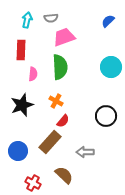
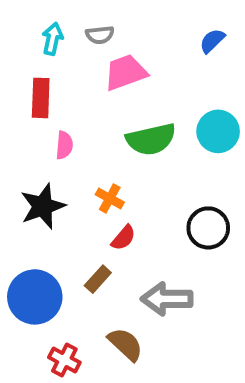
green semicircle: (60, 67) -> (151, 139), moved, turned 80
brown rectangle: (50, 142) -> (98, 279), size x0.6
blue circle: (18, 151) -> (35, 297), size x1.4
gray arrow: (85, 152) -> (167, 299), size x1.4

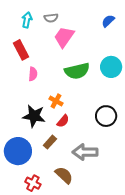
pink trapezoid: (125, 72) -> (64, 37), turned -35
red rectangle: (41, 98) -> (21, 50), turned -30
black star: (43, 206) -> (34, 116), moved, turned 30

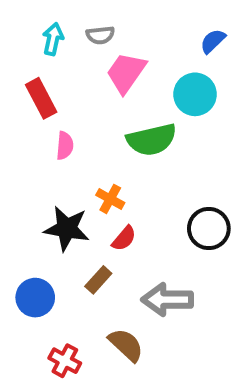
cyan circle: (111, 67) -> (195, 94), moved
blue circle: (18, 151) -> (35, 298), size x0.7

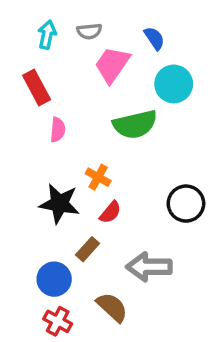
blue semicircle: (213, 41) -> (154, 38), moved, turned 100
blue circle: (35, 298) -> (54, 279), moved

